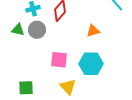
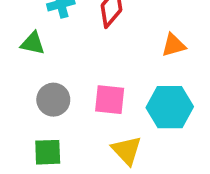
gray circle: (37, 30) -> (53, 100), moved

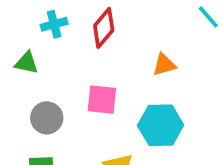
pink square: (110, 100) -> (102, 100), moved

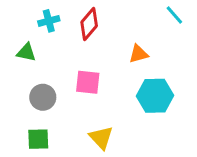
cyan hexagon: (161, 125) -> (155, 96), moved

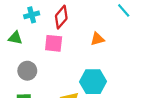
pink square: (88, 82) -> (54, 43), moved
cyan hexagon: (155, 96) -> (93, 82), moved

